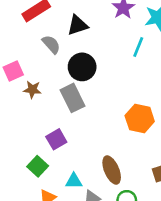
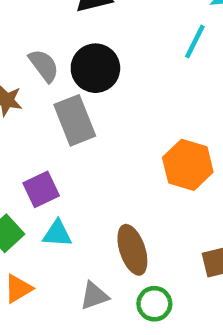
gray semicircle: (51, 44) -> (44, 66), moved
cyan triangle: (74, 181) -> (57, 234), moved

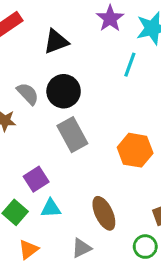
gray rectangle: (75, 120) -> (72, 135), moved
green circle: (154, 304) -> (145, 247), moved

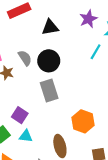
orange hexagon: (135, 150) -> (83, 121), moved
purple square: (36, 179) -> (20, 115), turned -35

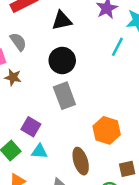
gray semicircle: (25, 58) -> (18, 42), moved

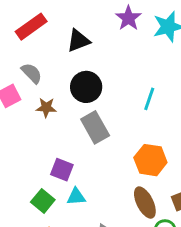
cyan line: (117, 47) -> (149, 99), moved
brown star: (13, 77) -> (46, 108), moved
brown ellipse: (81, 161) -> (145, 203), moved

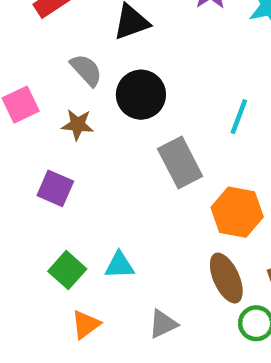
gray semicircle: (32, 73) -> (86, 70), moved
gray rectangle: (95, 127) -> (180, 163), moved
purple square: (62, 170) -> (55, 188), moved

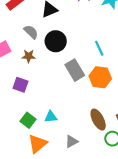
cyan line: (239, 117) -> (99, 48), turned -42
orange hexagon: (237, 212) -> (100, 77), moved
orange triangle: (86, 324) -> (38, 144), size x1.5

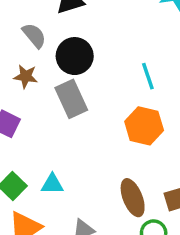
gray rectangle: (75, 70) -> (71, 99), moved

